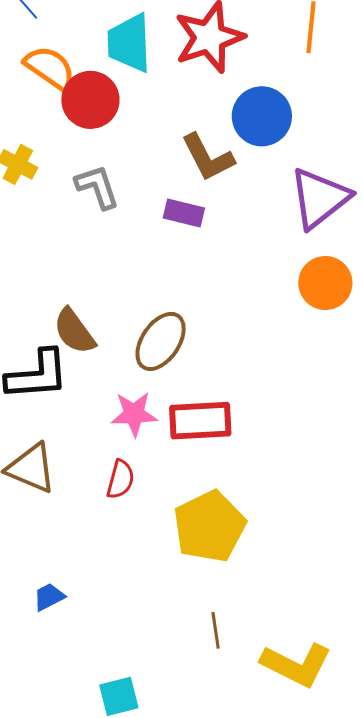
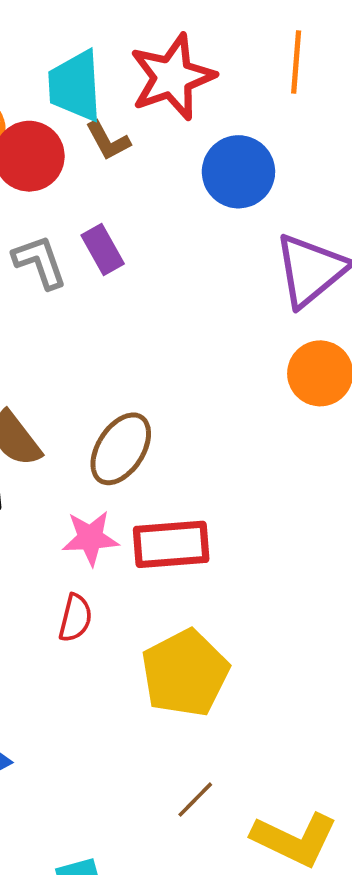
brown L-shape: (208, 157) -> (108, 141), moved, size x0.7
purple rectangle: (184, 213) -> (103, 249), moved, turned 48
brown line: (216, 630) -> (195, 800), turned 54

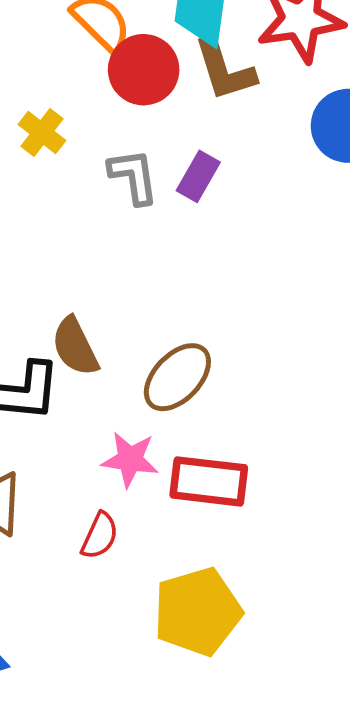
brown L-shape: (108, 141) -> (224, 70), size x1.5
purple rectangle: (103, 249) -> (198, 176), turned 48

